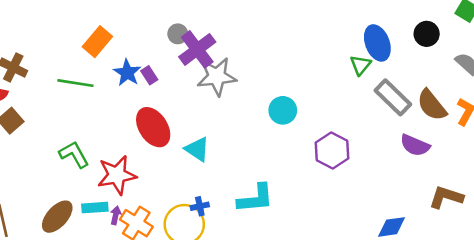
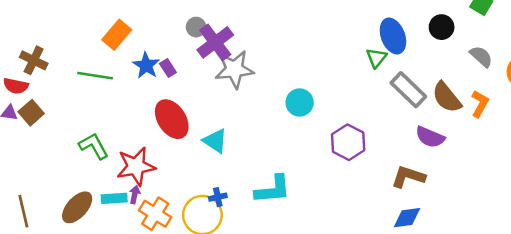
brown L-shape: (446, 197) -> (408, 177), moved
purple arrow: (116, 215) -> (135, 195), moved

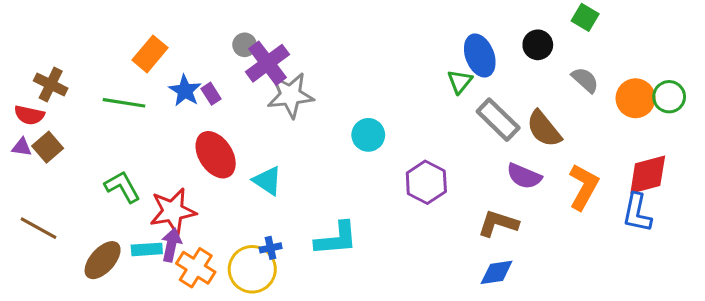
orange L-shape: (480, 104) -> (584, 187), moved, size x1.4
purple arrow: (135, 195) -> (171, 245), size x1.5
brown line: (23, 211) -> (38, 228), moved, turned -48

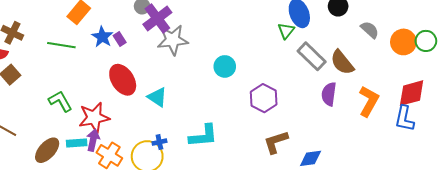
purple semicircle: (524, 176) -> (329, 94), turned 75
brown L-shape: (498, 223) -> (276, 142), moved, turned -36

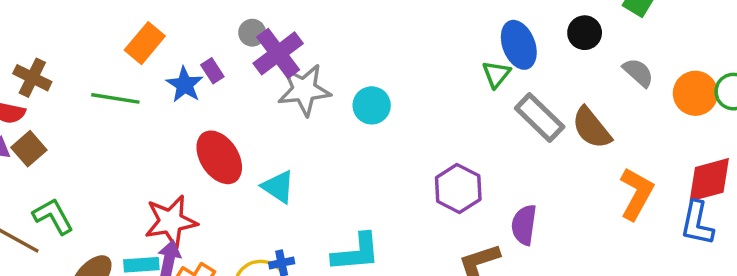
purple rectangle: (120, 39) -> (212, 71), moved
cyan circle: (225, 66) -> (372, 105), moved
purple semicircle: (329, 94) -> (524, 225), moved
green L-shape: (60, 101) -> (53, 216), moved

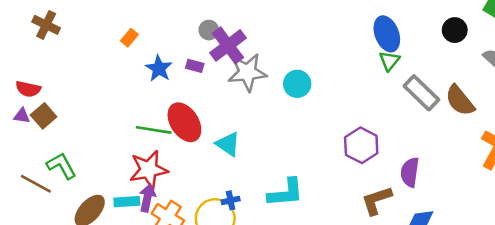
orange rectangle: (145, 43) -> (129, 38), size x0.6
blue ellipse: (519, 45) -> (387, 34), moved
purple rectangle: (212, 71) -> (195, 66), moved, turned -42
brown cross: (32, 78) -> (46, 25), moved
green line: (115, 98) -> (154, 130), moved

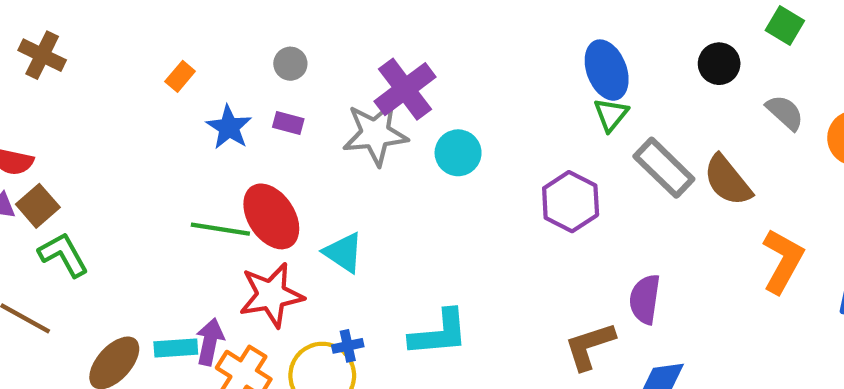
gray circle: (209, 30) -> (290, 64), moved
purple cross: (228, 45) -> (405, 89), moved
purple hexagon: (361, 145) -> (571, 202), moved
green L-shape: (61, 166) -> (63, 255), moved
red star: (149, 170) -> (271, 295), moved

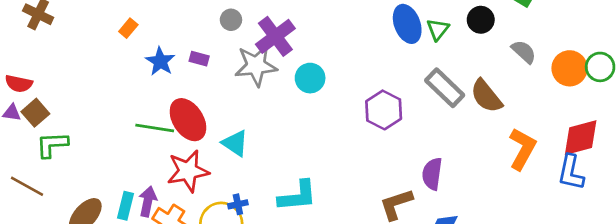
gray circle: (290, 64) -> (231, 20), moved
green triangle: (611, 115) -> (438, 29), moved
green L-shape: (63, 255) -> (52, 145), turned -64
cyan rectangle: (176, 348) -> (126, 206), turned -72

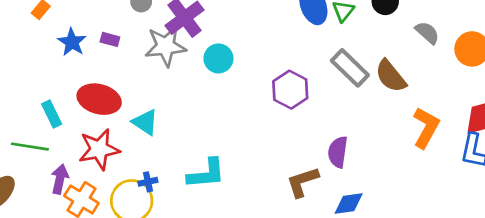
red ellipse: (188, 120) -> (99, 99), turned -42
green line: (155, 128) -> (30, 147), moved
cyan rectangle: (126, 206) -> (52, 114), moved, turned -40

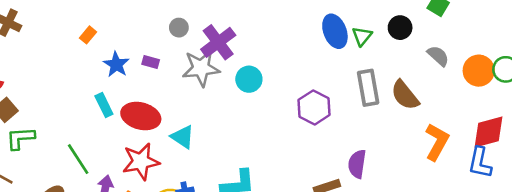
gray rectangle: (350, 68) -> (368, 88), turned 36
cyan rectangle: (52, 114) -> (104, 105), moved
green line: (30, 147) -> (78, 159), turned 48

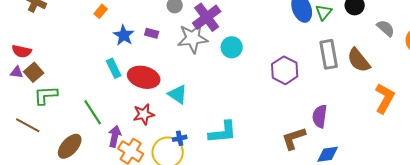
red star: (141, 162) -> (144, 114), size x0.7

